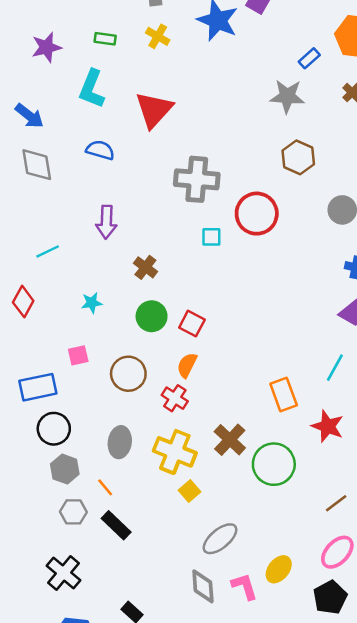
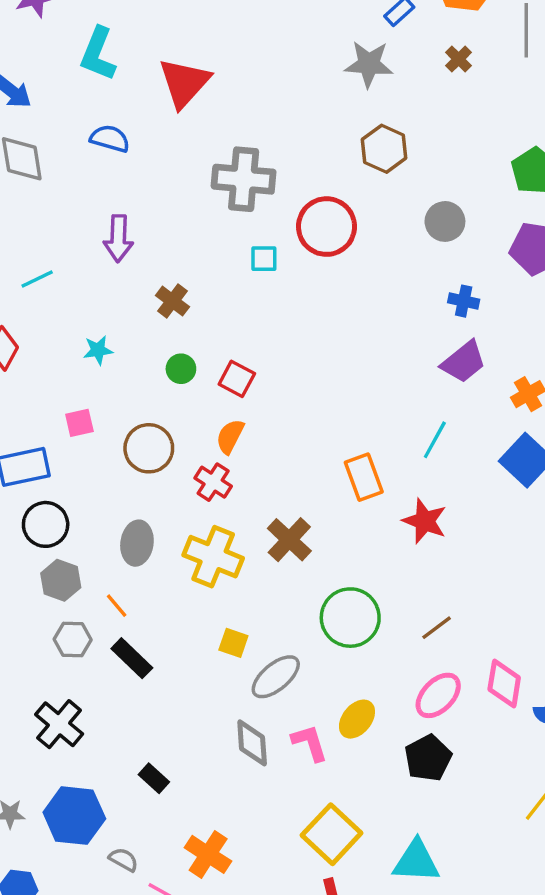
green circle: (152, 316) -> (181, 369), size x0.7
green circle: (274, 464) -> (350, 618), moved
yellow square: (189, 491) -> (233, 643), moved, turned -30

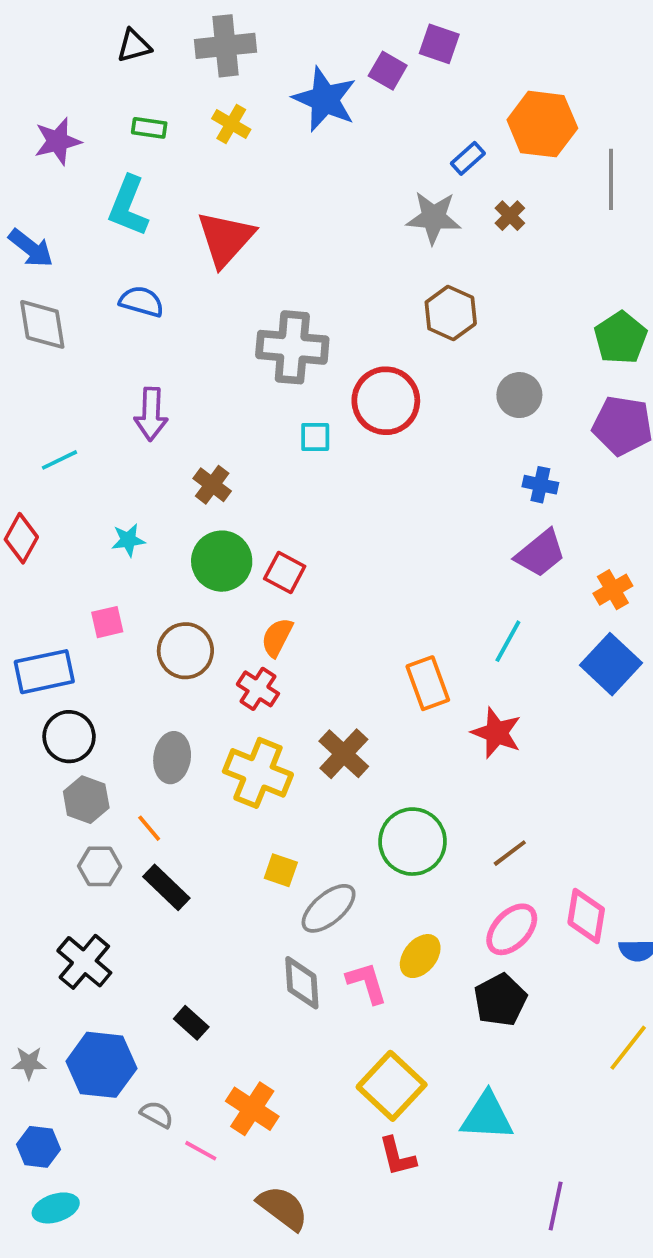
brown cross: (459, 59) -> (510, 216), moved
green circle: (181, 369) -> (222, 561), size x1.8

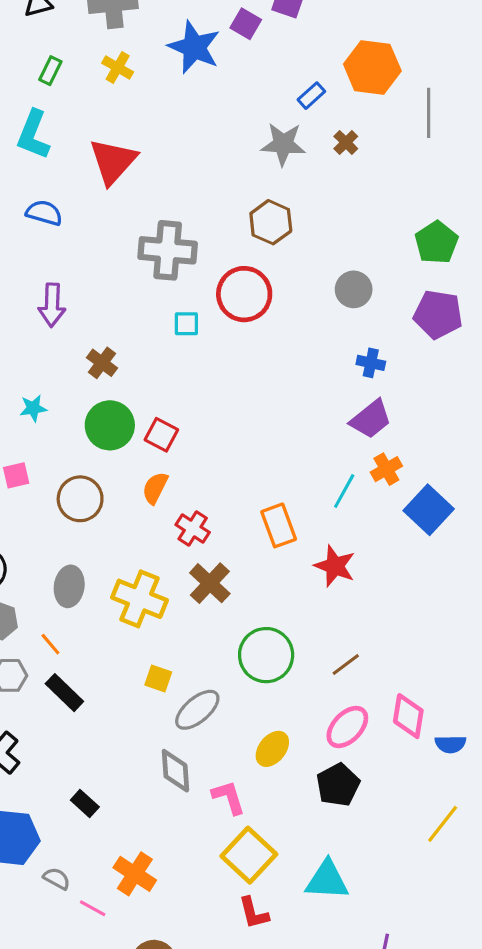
green rectangle: (149, 128) -> (50, 71), turned -72
brown hexagon: (451, 313) -> (271, 222), moved
orange cross: (613, 590) -> (386, 469), moved
red cross: (258, 689) -> (193, 529), moved
pink L-shape: (367, 983) -> (229, 797), moved

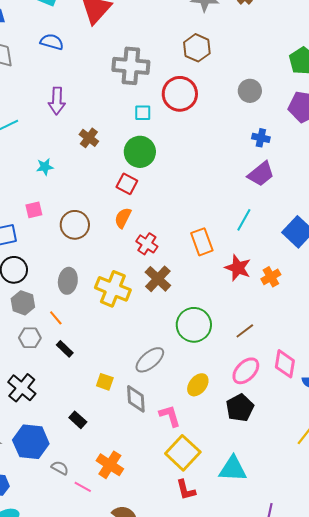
green circle: (110, 425) -> (140, 152), moved
orange cross: (386, 469) -> (271, 277), moved
yellow square: (158, 679) -> (105, 382), moved
black rectangle: (64, 693) -> (65, 349), size x0.7

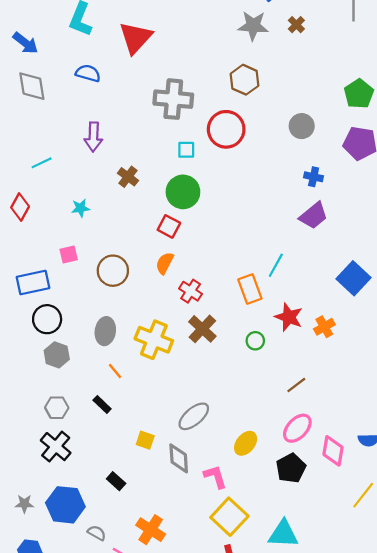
cyan line: (244, 220) -> (276, 265), moved
orange line: (56, 318) -> (115, 371), moved
green circle: (194, 325) -> (255, 341), moved, size x0.5
gray hexagon: (30, 338) -> (57, 408), moved
pink diamond: (285, 364) -> (333, 451), moved

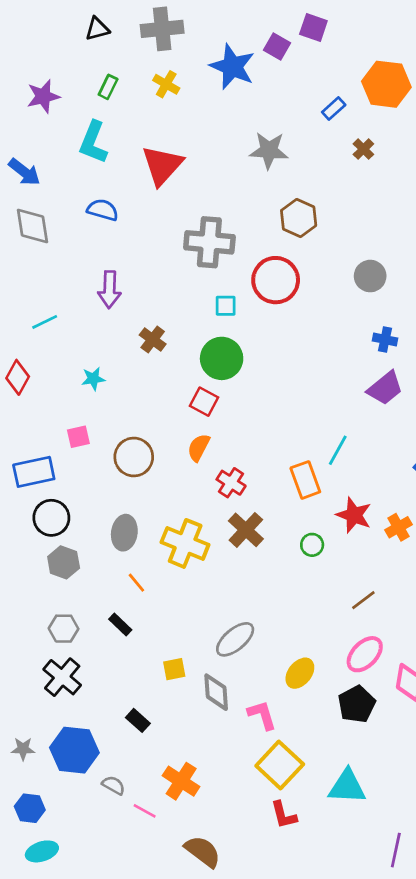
gray star: (253, 26) -> (269, 150), moved
yellow square: (145, 440) -> (174, 669), turned -30

